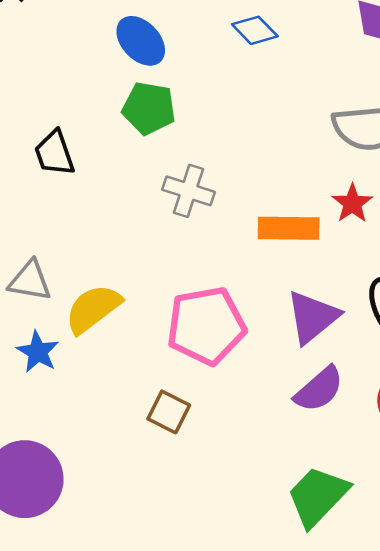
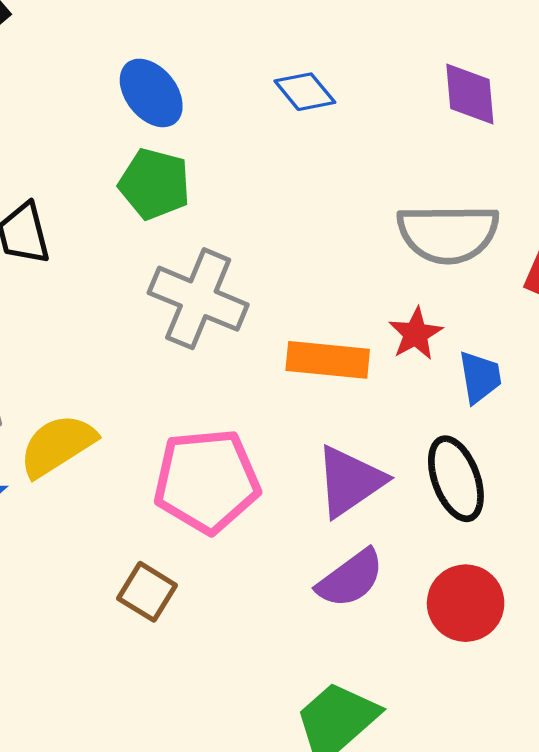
gray cross: (188, 191) -> (198, 299), size x1.4

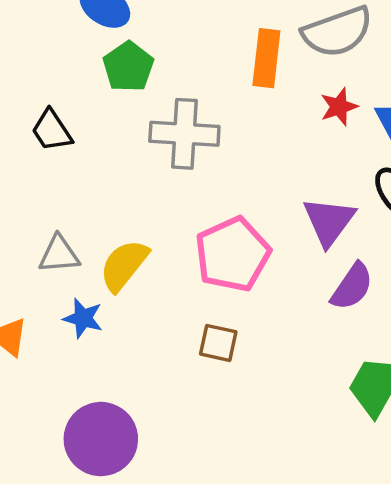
green pentagon: (155, 184) -> (128, 67), turned -30
red star: (416, 334) -> (339, 107), turned 30
orange rectangle: (328, 360) -> (266, 58), moved, turned -70

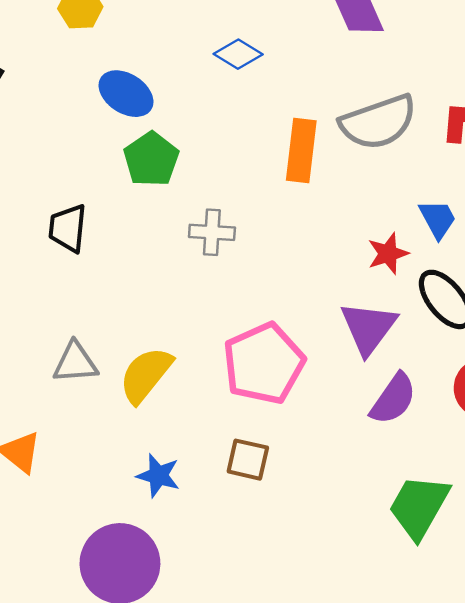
red star: (339, 107) -> (388, 254), moved
black trapezoid: (52, 131) -> (68, 228), turned 39
gray cross: (184, 134) -> (212, 232), size x0.6
blue star: (83, 318) -> (158, 476), moved

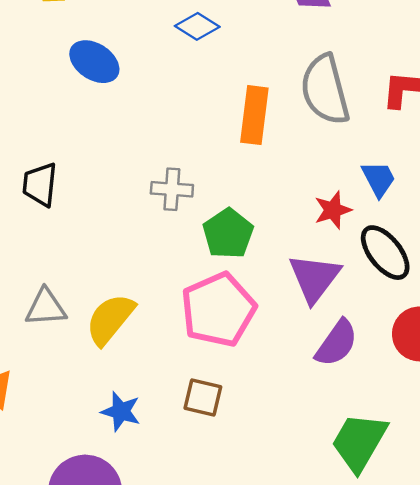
gray semicircle: (378, 122) -> (325, 90), turned 94
green pentagon: (151, 159) -> (228, 234), moved

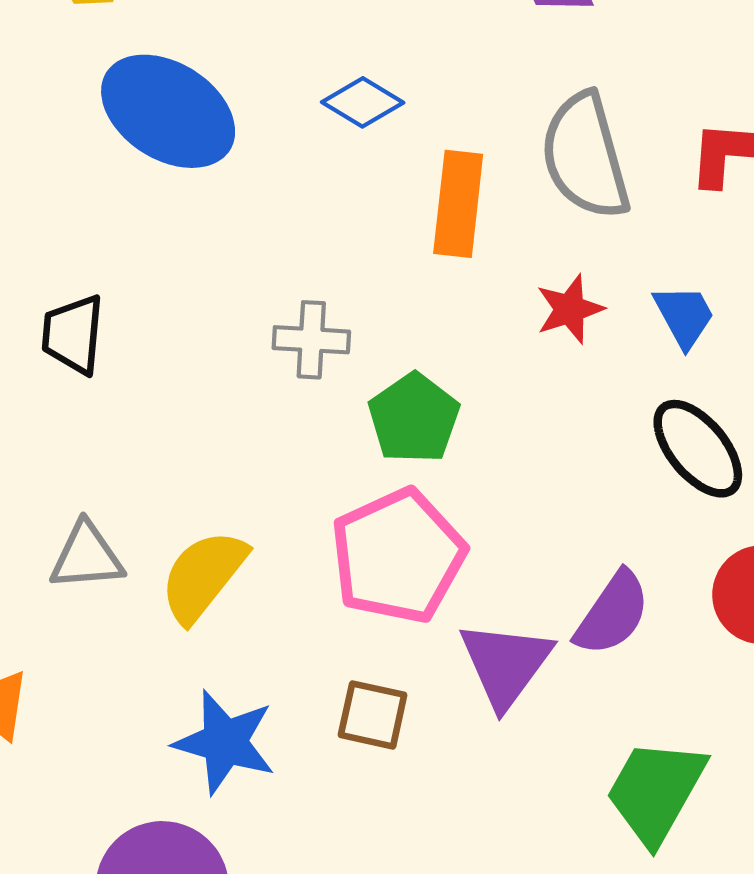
blue diamond: (197, 26) -> (363, 102), moved
blue ellipse: (94, 62) -> (168, 111), size x1.5
red star: (333, 210) -> (570, 309), moved
purple triangle: (314, 278) -> (506, 664), moved
blue star: (121, 411) -> (225, 742), size x1.4

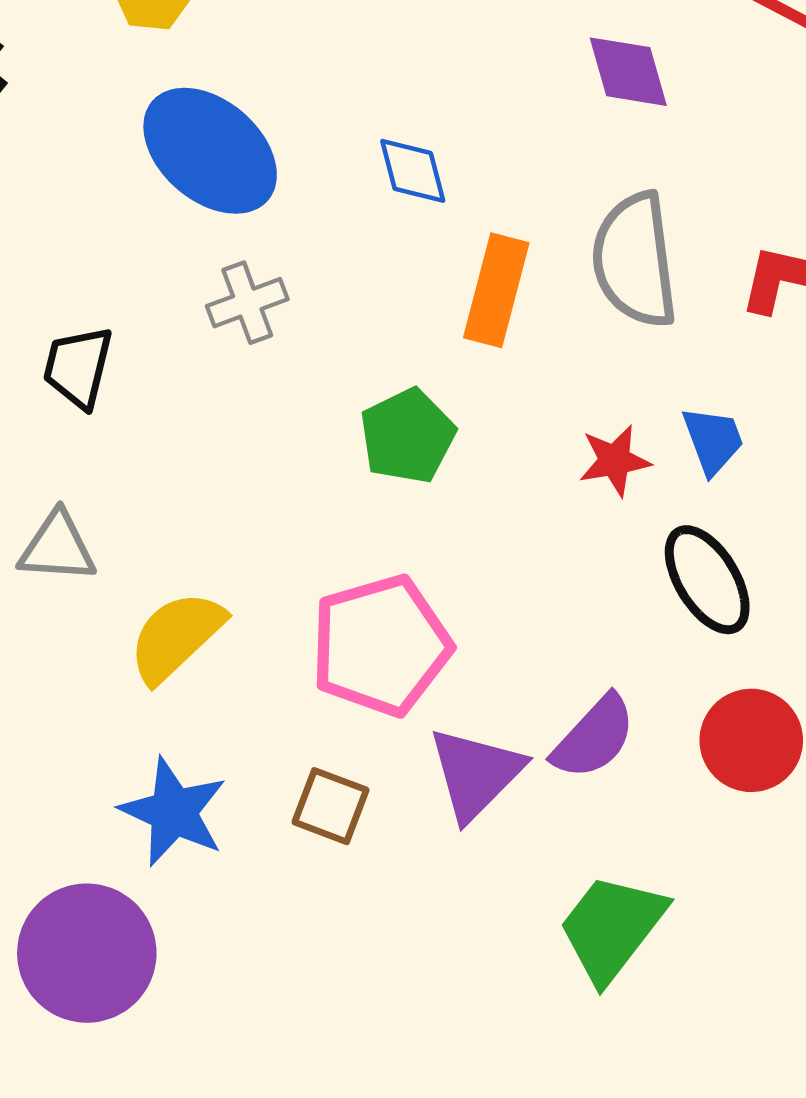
blue diamond: (363, 102) -> (413, 171), turned 36
red star: (570, 309) -> (615, 460), moved
gray cross: (311, 340) -> (247, 303), moved, turned -32
green pentagon: (414, 418) -> (407, 436), moved
gray triangle: (87, 556) -> (57, 547), moved

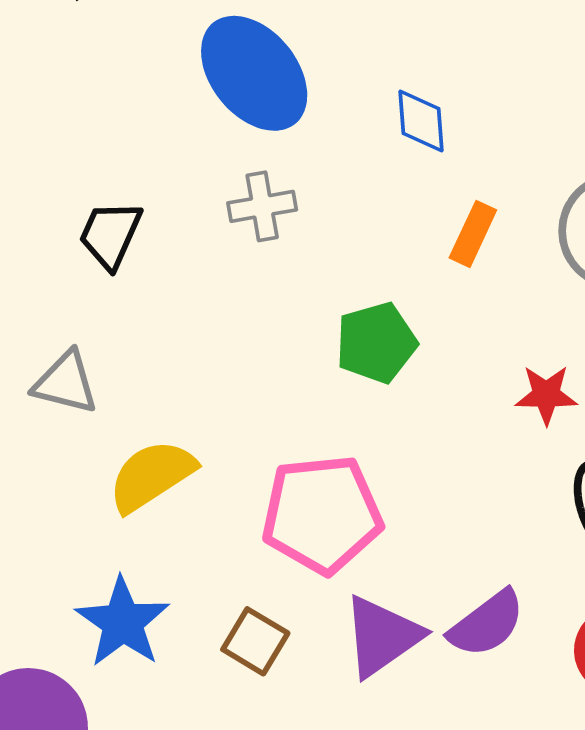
orange rectangle: (496, 290) -> (473, 234), size x0.7

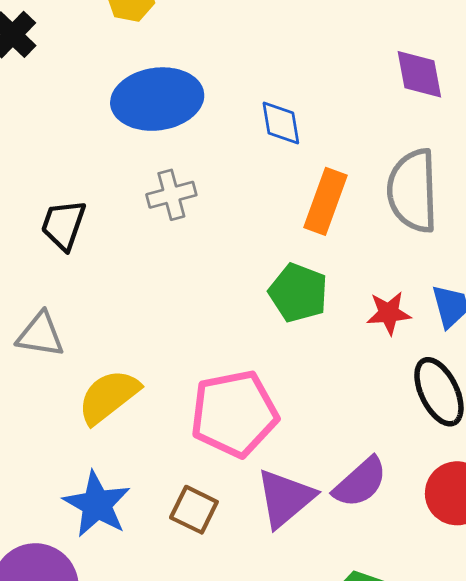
blue ellipse: (254, 73) -> (157, 99), turned -54
orange rectangle: (473, 234) -> (326, 201), size x1.4
green pentagon: (376, 343) -> (298, 293), moved, turned -30

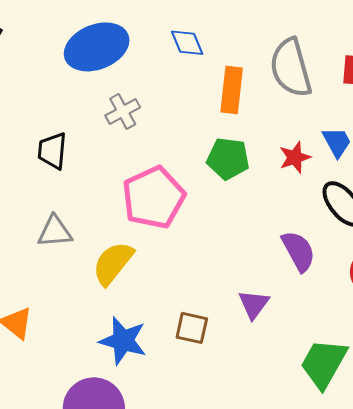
pink pentagon: (234, 414) -> (154, 198), moved
purple semicircle: (360, 482) -> (298, 251), moved, turned -63
purple triangle: (285, 498) -> (254, 304), size x0.7

